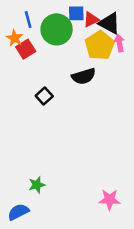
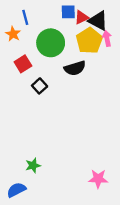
green circle: (57, 29) -> (51, 43), moved
red square: (26, 49) -> (23, 64), moved

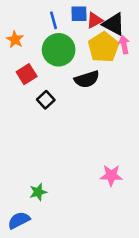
blue line: (25, 17) -> (53, 20), moved
pink star: (98, 179) -> (111, 175), moved

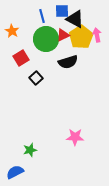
red triangle: (95, 20) -> (63, 35), moved
black triangle: (114, 24) -> (75, 19), moved
pink star: (111, 175) -> (75, 137), moved

